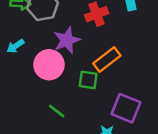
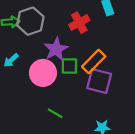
green square: (88, 80) -> (69, 66), moved
purple square: (126, 108) -> (99, 81), moved

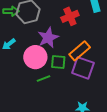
green square: (69, 66) -> (58, 62), moved
green line: (55, 113) -> (44, 78), moved, turned -56

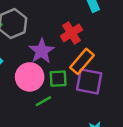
red cross: (70, 16) -> (71, 33), moved

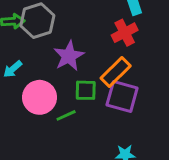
red cross: (71, 33) -> (125, 33), moved
pink circle: (30, 77) -> (40, 97), moved

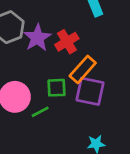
red cross: (125, 33) -> (67, 42), moved
purple star: (69, 56) -> (37, 38), moved

